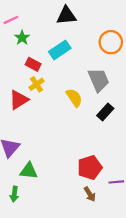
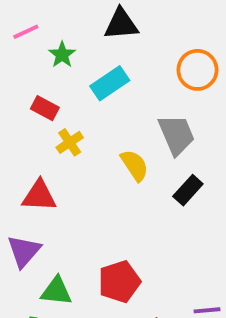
green star: (22, 38) -> (62, 55), moved
red rectangle: (33, 64) -> (45, 108), moved
red triangle: (19, 100) -> (39, 196), moved, turned 35
red pentagon: (90, 168) -> (119, 282), moved

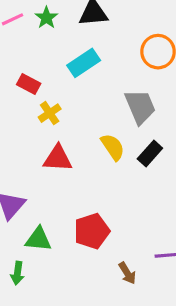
green star: (62, 55) -> (46, 18), moved
yellow semicircle: (135, 165) -> (113, 147), moved
red triangle: (39, 196) -> (58, 158), moved

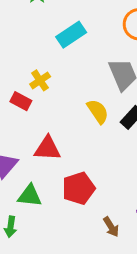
red rectangle: (29, 84) -> (21, 101), moved
red triangle: (58, 158) -> (47, 148), moved

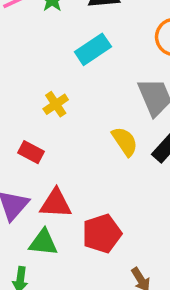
red rectangle: (21, 101) -> (31, 152), moved
red triangle: (47, 148) -> (56, 203), moved

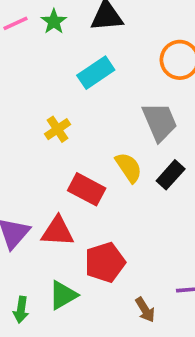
red rectangle: (31, 152) -> (87, 189), moved, size x1.4
green triangle: (43, 242) -> (63, 295), moved, turned -36

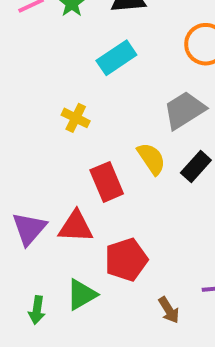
gray trapezoid: (160, 122) -> (184, 110), turned -99
yellow cross: (57, 129) -> (76, 118), turned -30
red rectangle: (87, 189) -> (107, 182), turned 39

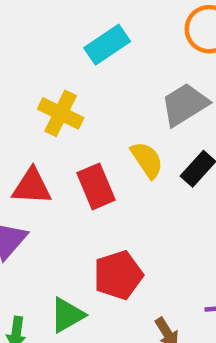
yellow cross: (76, 118) -> (61, 113), size x1.4
red triangle: (76, 227) -> (32, 186), moved

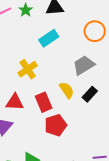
yellow cross: (61, 113) -> (28, 69), turned 30
red pentagon: (118, 275) -> (56, 125), moved

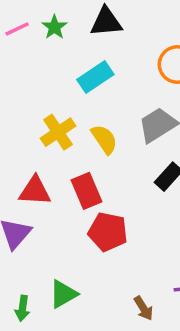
yellow semicircle: (67, 90) -> (104, 139), moved
red pentagon: (56, 125) -> (108, 232), turned 30

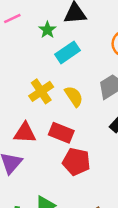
green star: (54, 27) -> (47, 30), moved
red rectangle: (87, 191) -> (61, 133), turned -45

